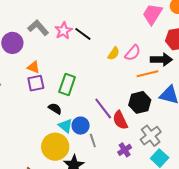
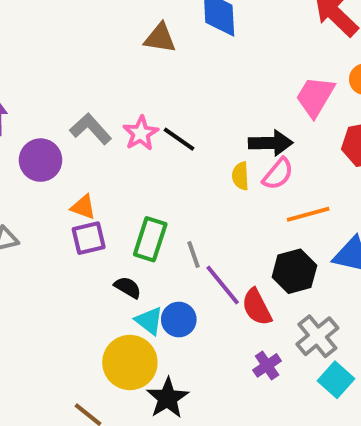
yellow semicircle: (114, 53) -> (240, 176), turned 144
black arrow: (161, 60) -> (271, 143), moved
gray line: (93, 141) -> (194, 254), moved

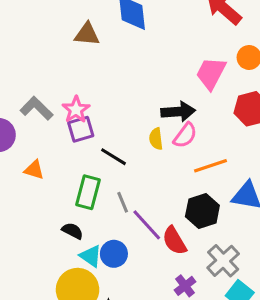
black line: (179, 139) -> (113, 157), moved
purple square: (89, 238) -> (81, 129), moved

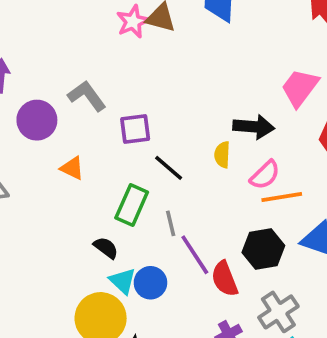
pink star: (76, 110) -> (133, 22), moved
pink semicircle: (185, 135) -> (265, 175), moved

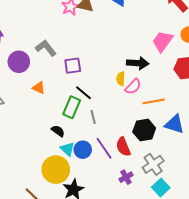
black line: (169, 168) -> (83, 93), moved
pink semicircle: (265, 175) -> (133, 87), moved
purple line: (195, 255) -> (104, 148), moved

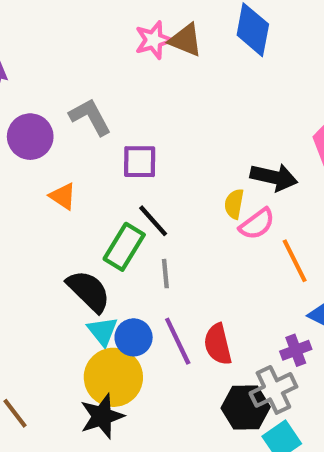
orange line: (154, 101) -> (295, 261), turned 65
black hexagon: (144, 130) -> (246, 407), moved
black semicircle: (58, 131) -> (89, 291), size x1.6
yellow circle: (56, 170) -> (113, 377), moved
purple cross: (126, 177) -> (296, 350), moved

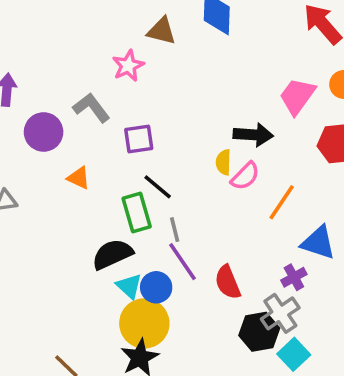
pink star: (154, 40) -> (128, 66), moved
green rectangle: (124, 247) -> (137, 212), turned -39
orange line: (295, 261) -> (282, 202), turned 69
black semicircle: (89, 291) -> (112, 254), turned -60
purple line: (178, 341) -> (182, 262), moved

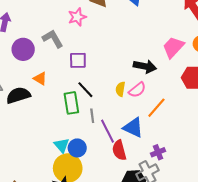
yellow semicircle: (223, 162) -> (120, 89), moved
blue triangle: (318, 243) -> (133, 127), moved
black semicircle: (112, 254) -> (18, 95), moved
purple line: (182, 262) -> (107, 131), moved

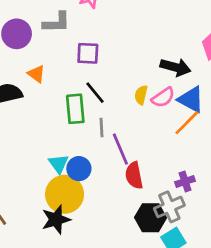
gray L-shape: (53, 39) -> (57, 23), turned 115
blue triangle: (133, 127) -> (191, 99), moved

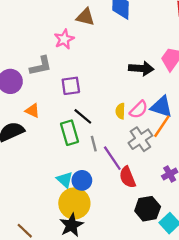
black arrow: (175, 67) -> (141, 68), moved
gray cross: (169, 207) -> (140, 139), moved

